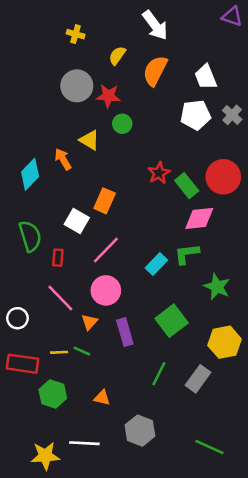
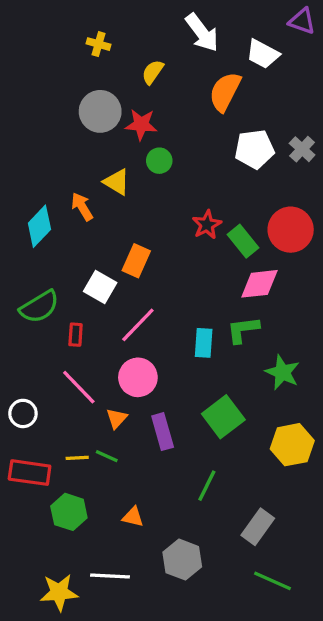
orange semicircle: (155, 71) -> (225, 92), moved
white trapezoid: (206, 77) -> (263, 54), moved, turned -40
green semicircle: (30, 236) -> (39, 307), turned 76
cyan rectangle: (156, 264) -> (204, 343), turned -40
gray rectangle: (198, 379) -> (258, 527), moved

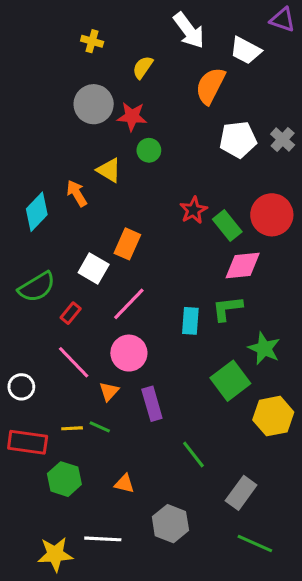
red rectangle: (76, 335) -> (71, 313), turned 35
green square: (223, 417) -> (230, 381), moved
green line: (207, 486) -> (193, 454), turned -64

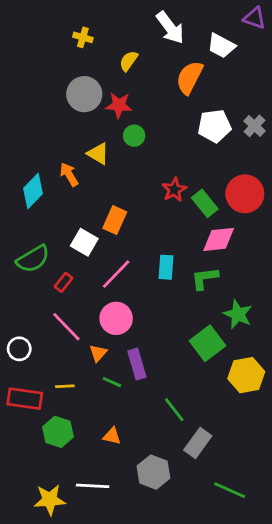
cyan rectangle: (190, 321) -> (166, 267), moved
green line: (100, 427) -> (112, 382), moved
gray rectangle: (241, 493) -> (198, 443), moved

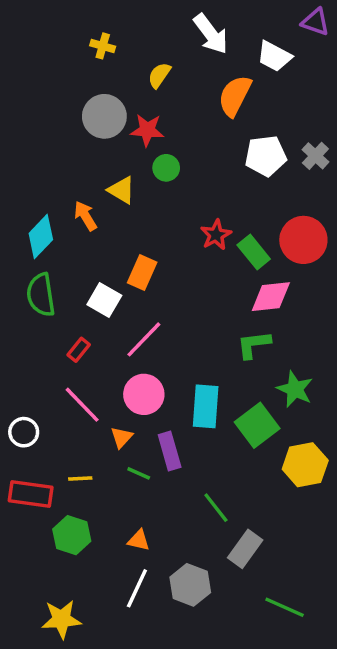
green semicircle: (33, 259) -> (41, 295), moved, turned 112
cyan rectangle: (166, 267) -> (206, 406), moved, size x1.4
white line: (93, 486) -> (137, 588), moved, turned -68

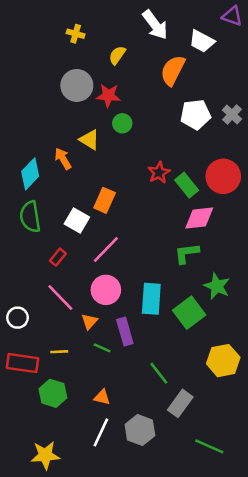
yellow hexagon: (305, 465) -> (223, 361), moved

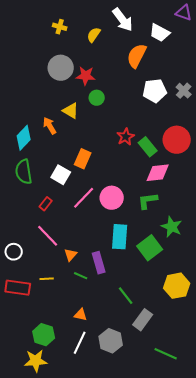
yellow semicircle: (117, 55) -> (94, 35), moved
pink circle: (106, 290) -> (112, 198), moved
green hexagon: (53, 393) -> (44, 335), moved

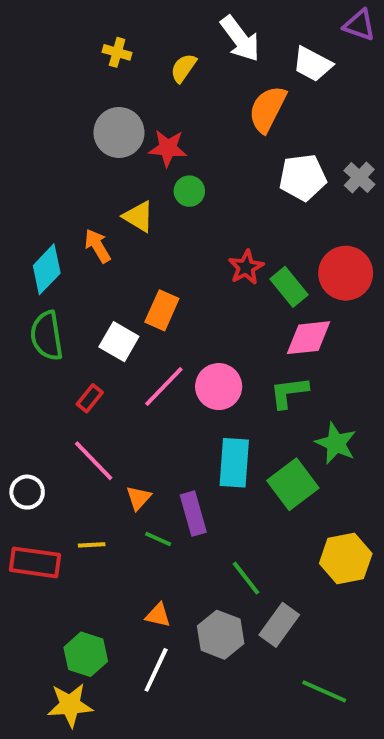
gray hexagon: (111, 341) -> (221, 635), moved

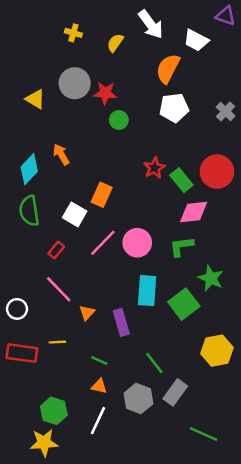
white pentagon: (303, 177) -> (174, 108), moved
yellow triangle: (139, 217) -> (35, 99), moved
green line: (158, 539) -> (99, 360), moved

